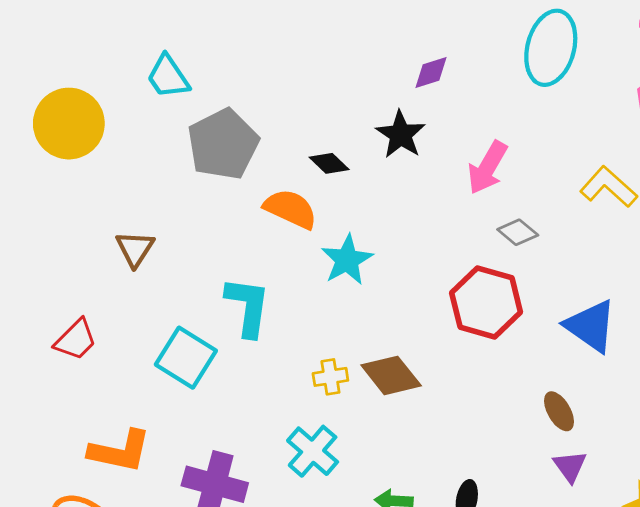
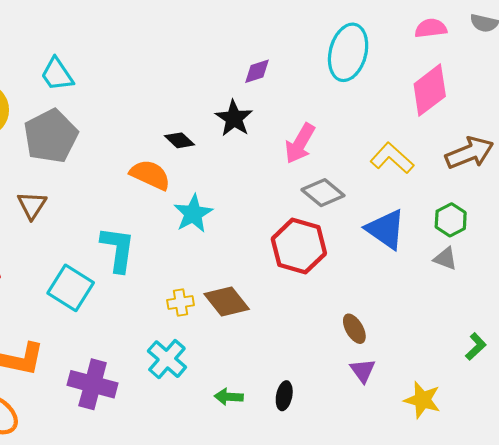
gray pentagon: (223, 144) -> (51, 136), moved
gray diamond: (518, 232) -> (323, 193), size x1.4
blue triangle: (591, 326) -> (386, 229), moved

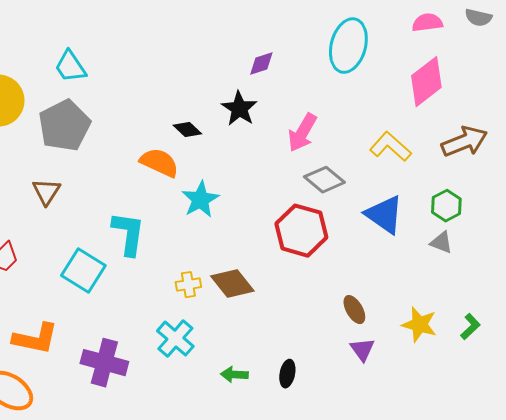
yellow star: (422, 400) -> (419, 325), moved

